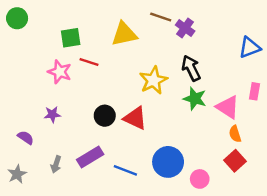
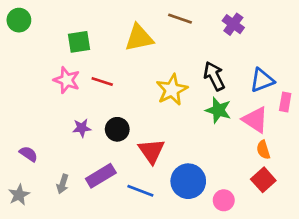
purple cross: (185, 28) -> (233, 24), moved
blue triangle: (250, 47) -> (262, 80), moved
red line: (89, 62) -> (102, 82), moved
purple star: (52, 114) -> (82, 128), moved
red triangle: (135, 118) -> (151, 151), moved, turned 30

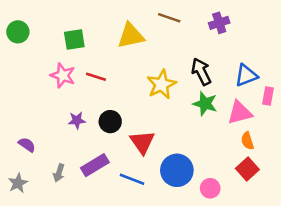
green circle: (19, 20) -> (18, 32), moved
purple cross: (233, 24) -> (219, 23), turned 36
pink triangle: (255, 120) -> (240, 113), turned -48

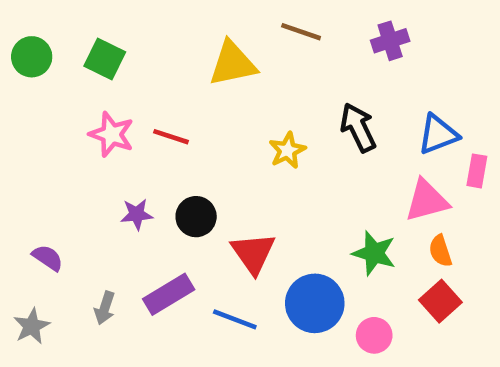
green square: (74, 40) -> (105, 59), moved, turned 35
yellow star: (161, 84) -> (287, 150), size x0.7
green star: (205, 104) -> (374, 253), moved

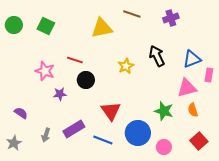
pink star: (112, 134) -> (45, 71), moved
black circle: (196, 217) -> (86, 80), moved
red square: (440, 301) -> (199, 141), moved

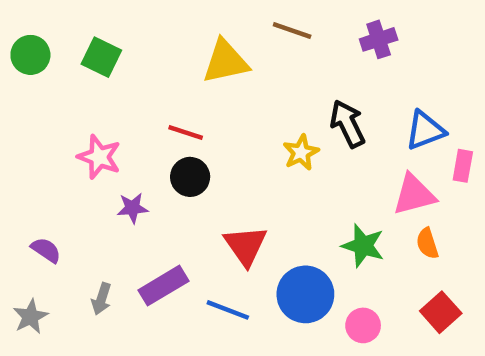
red line: (75, 60) -> (186, 133), moved
yellow star: (126, 66) -> (301, 153), moved

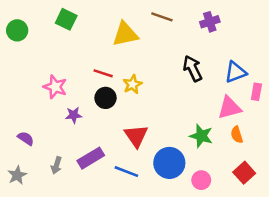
green square: (101, 57) -> (66, 19), moved
yellow star: (301, 153) -> (132, 84), moved

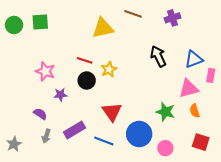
green square: (66, 19) -> (40, 22), moved, turned -30
purple semicircle: (26, 138) -> (40, 114), moved
red square: (244, 173) -> (201, 142), turned -30

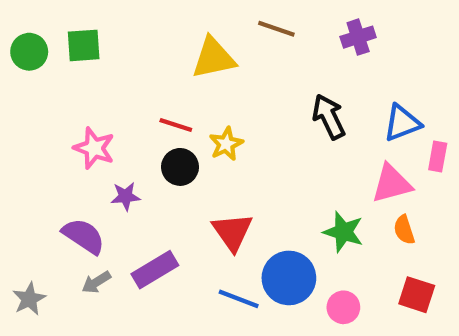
purple semicircle: (40, 114) -> (84, 236), size x1.5
gray arrow: (46, 136) -> (96, 282), turned 40
blue line: (104, 141) -> (239, 299), moved

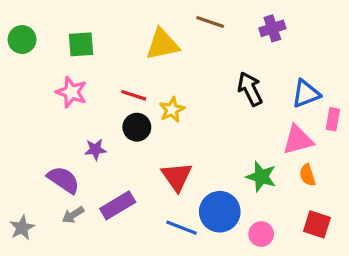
green square: (84, 45) -> (81, 44), moved
pink star: (94, 148) -> (71, 92), moved

